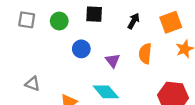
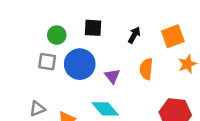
gray square: (27, 20) -> (47, 62), moved
blue circle: (81, 49) -> (80, 64), size x1.6
gray triangle: (33, 84) -> (37, 109), moved, turned -42

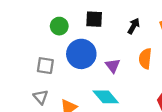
gray square: (47, 62) -> (45, 66), moved
gray triangle: (37, 109) -> (41, 97), turned -49

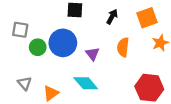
green circle: (59, 26) -> (38, 47), moved
gray square: (45, 66) -> (20, 30), moved

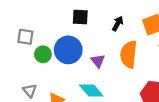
orange semicircle: (123, 47) -> (129, 54), size x1.4

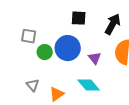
black arrow: (118, 24) -> (113, 24), size x1.5

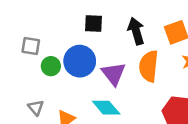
black arrow: (113, 24) -> (136, 31), turned -45
purple triangle: (95, 58) -> (114, 74), size x1.5

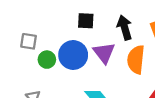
purple triangle: (114, 74) -> (104, 53), moved

